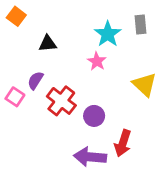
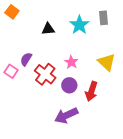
black triangle: (48, 44) -> (48, 29), moved
pink star: (97, 61) -> (71, 62), moved
red arrow: (123, 143) -> (91, 91), moved
purple arrow: (90, 157) -> (66, 115), turned -30

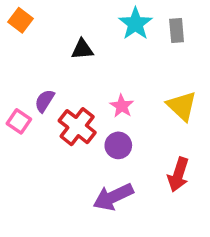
cyan star: (79, 25) -> (135, 24), moved
red arrow: (91, 91) -> (178, 175), moved

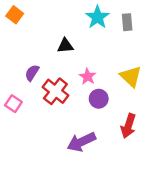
black triangle: (82, 49) -> (65, 46), moved
pink square: (19, 121) -> (13, 104), moved
purple circle: (118, 145) -> (99, 99), moved

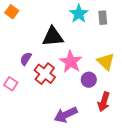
black triangle: (65, 46) -> (53, 37), size x1.6
pink star: (88, 76) -> (71, 62), size x1.6
purple circle: (99, 99) -> (89, 80), moved

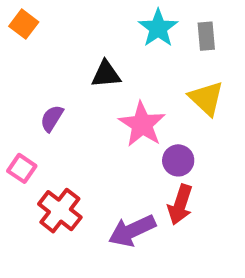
black triangle: (53, 37) -> (106, 74), size x0.7
yellow triangle: (106, 62) -> (206, 98), moved
red cross: (45, 74) -> (60, 211), moved
red arrow: (104, 102) -> (180, 205), moved

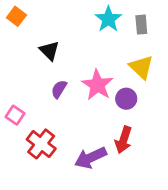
black triangle: (106, 74) -> (49, 51), moved, turned 50
purple semicircle: (52, 118) -> (59, 89), moved
purple circle: (178, 160) -> (126, 99), moved

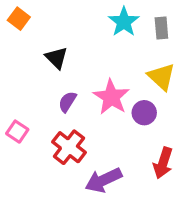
red arrow: (123, 140) -> (163, 163), moved
red cross: (41, 144) -> (69, 147), moved

